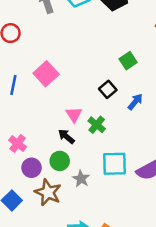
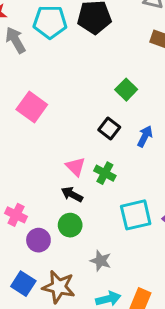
pink square: (46, 74) -> (32, 107), moved
gray star: (81, 179) -> (101, 261), moved
brown star: (48, 192) -> (59, 287), moved

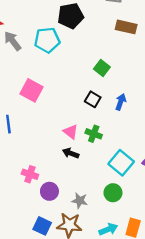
cyan pentagon: (50, 22) -> (47, 40), moved
cyan square: (136, 215) -> (121, 163), turned -30
green circle: (70, 225) -> (113, 193), moved
gray star: (101, 261) -> (80, 201), moved

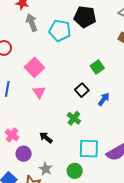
pink triangle: (71, 132) -> (39, 92), moved
black arrow: (71, 153) -> (46, 138), moved
cyan square: (121, 163) -> (89, 149), turned 35

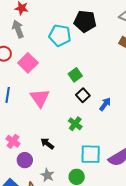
gray arrow: (32, 23) -> (18, 29), moved
pink square: (34, 67) -> (28, 63), moved
green square: (97, 67) -> (75, 75), moved
pink triangle: (39, 92) -> (40, 98), size x1.5

